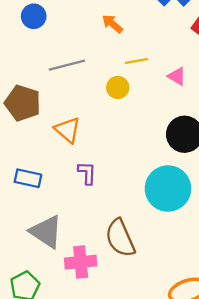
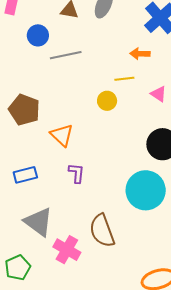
orange arrow: (112, 24) -> (140, 54), moved, turned -42
gray line: (67, 65) -> (66, 55), moved
blue rectangle: (28, 178) -> (25, 175), turned -30
pink cross: (81, 262) -> (67, 250), turned 32

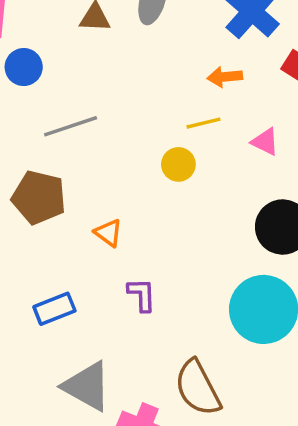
blue circle: (38, 35) -> (24, 67), moved
gray line: (66, 55) -> (71, 126), moved
orange triangle: (62, 135) -> (108, 233), size x0.7

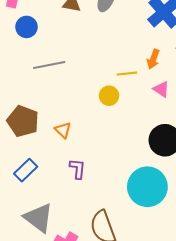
orange arrow: (225, 77) -> (153, 59), moved, turned -72
brown pentagon: (39, 197) -> (23, 121), moved
blue rectangle: (54, 309) -> (26, 170), turned -30

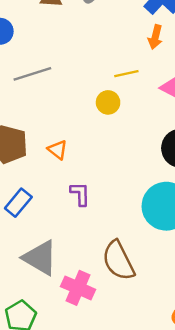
orange arrow: (153, 59) -> (155, 37), moved

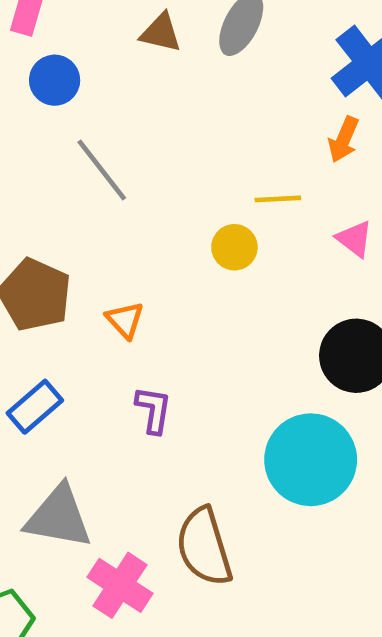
gray line: (32, 74) -> (102, 170), turned 60
gray triangle: (40, 258) -> (58, 517), turned -30

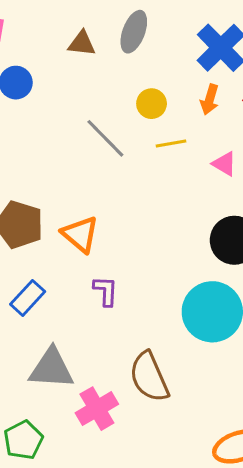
gray line: (102, 170) -> (105, 138), moved
yellow circle: (234, 247) -> (152, 104), moved
orange triangle: (125, 320) -> (80, 234), size x1.5
pink cross: (120, 585) -> (97, 409), turned 33

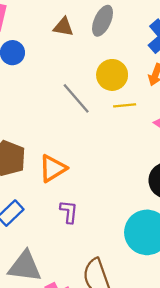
yellow circle: (152, 104) -> (112, 75), size x1.4
orange triangle: (80, 234) -> (53, 168), turned 44

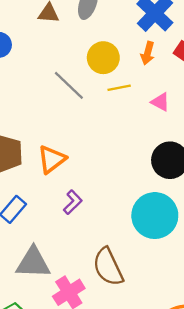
purple L-shape: (69, 212) -> (73, 202), turned 45

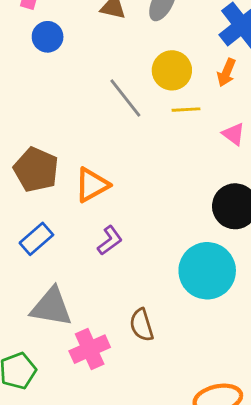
brown semicircle: (108, 267) -> (142, 325), size x0.7

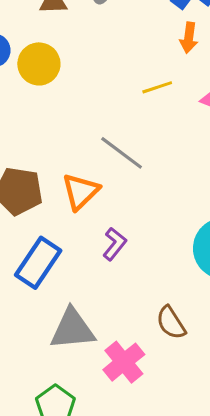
yellow circle: (172, 70) -> (39, 64), moved
gray line: (125, 98) -> (122, 153), moved
blue rectangle: (36, 239) -> (38, 263), size x1.4

